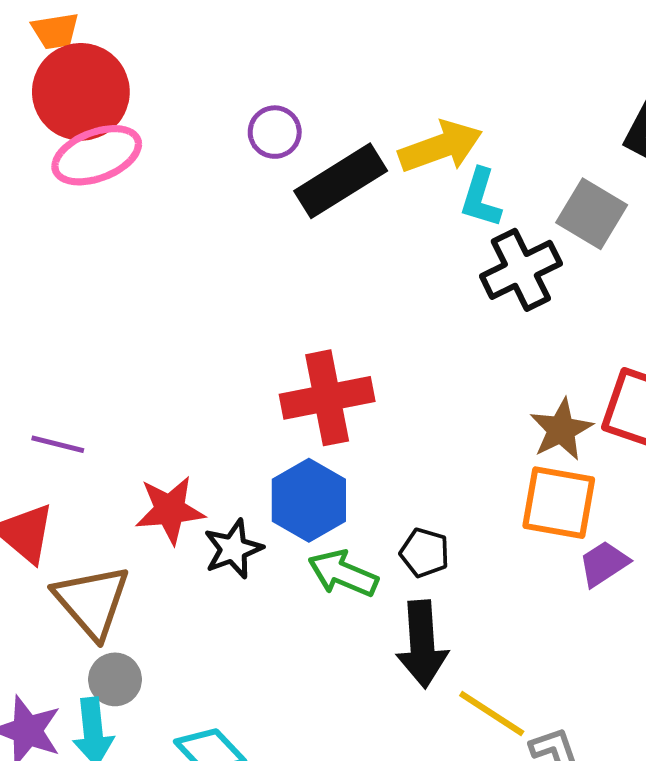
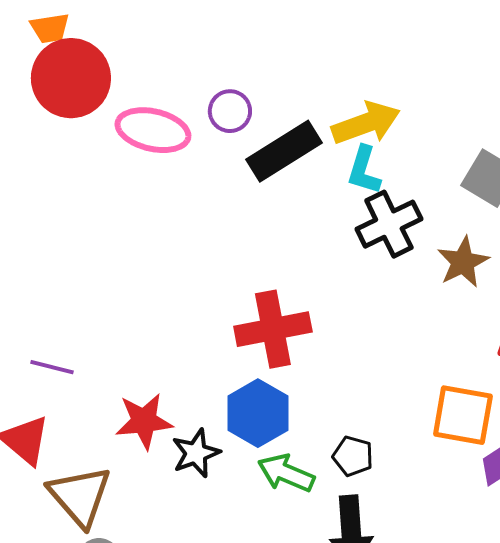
pink ellipse: (97, 155) -> (153, 130), moved, turned 34
cyan L-shape: (481, 198) -> (364, 170), moved
black cross: (521, 270) -> (389, 224), moved
brown star: (561, 430) -> (463, 262), moved

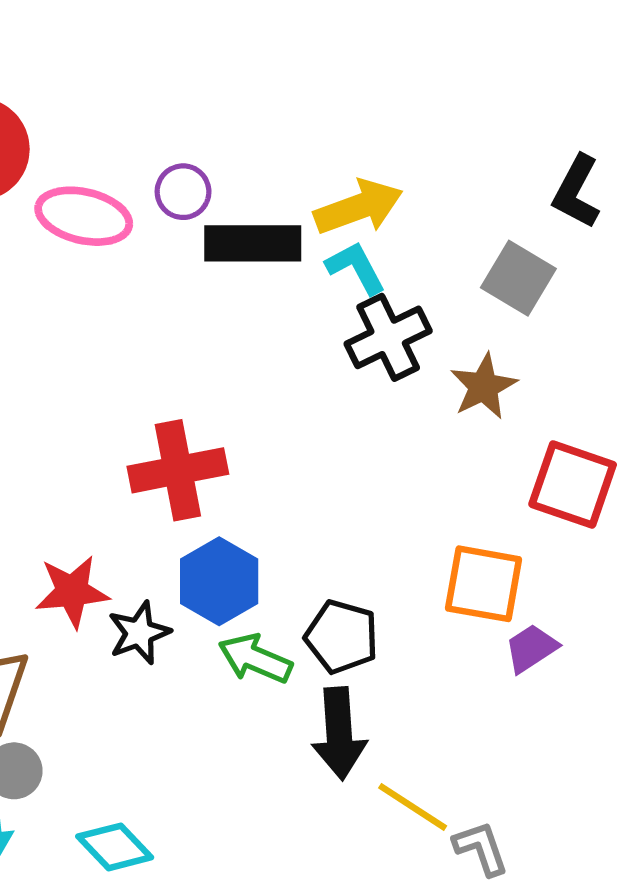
black rectangle: (284, 151) -> (253, 243), turned 32
cyan L-shape: (364, 170) -> (356, 268), turned 135
red cross: (273, 329) -> (178, 470), moved
black pentagon: (353, 456) -> (342, 637), size x1.4

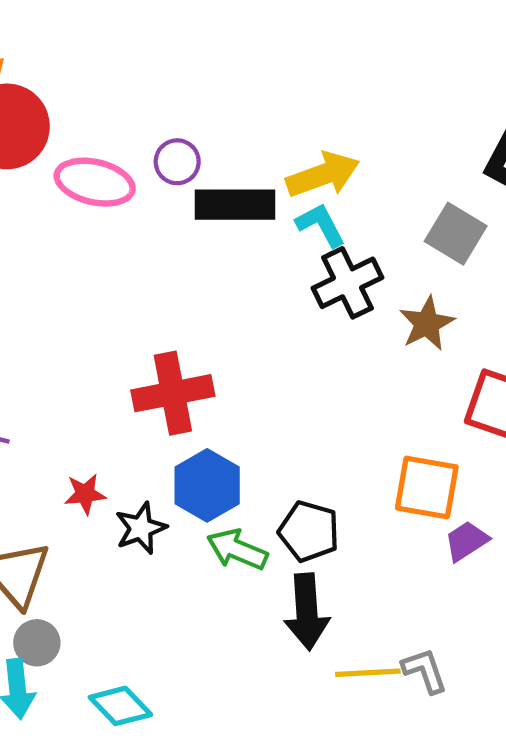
red star: (72, 592) -> (85, 494), size x0.7
yellow line: (413, 807) -> (368, 673), turned -36
gray L-shape: (481, 848) -> (425, 671), moved

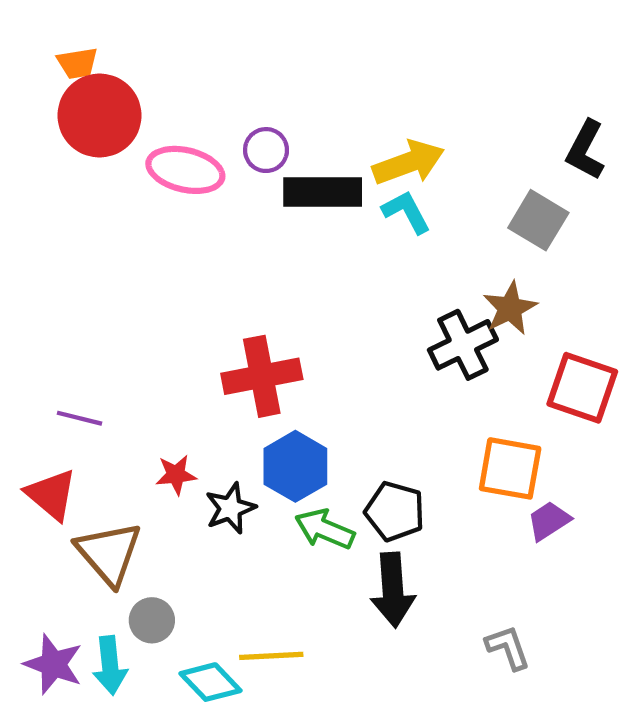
black cross: (347, 283) -> (463, 345), moved
gray circle: (37, 643) -> (152, 620), moved
yellow line: (368, 673) -> (271, 656), moved

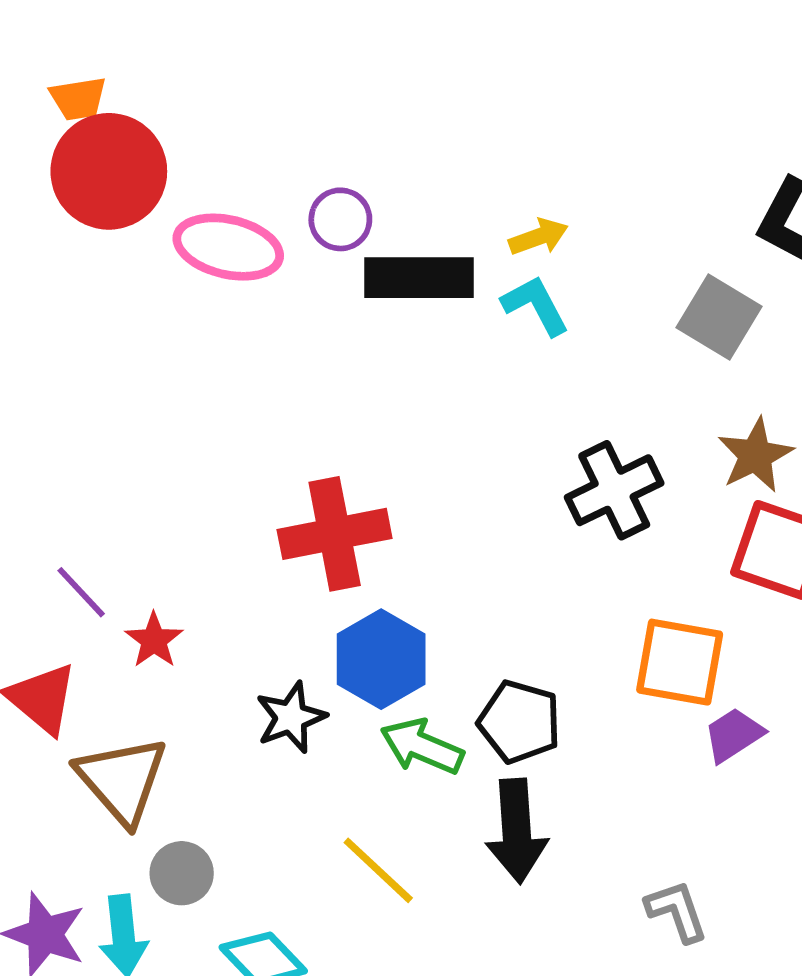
yellow arrow: (408, 163) -> (538, 237), size x0.6
brown star: (510, 308) -> (755, 455), moved
purple line: (80, 418) -> (81, 592), turned 33
red star: (176, 475) -> (154, 640), moved, turned -30
yellow line: (271, 656) -> (378, 870), moved, turned 46

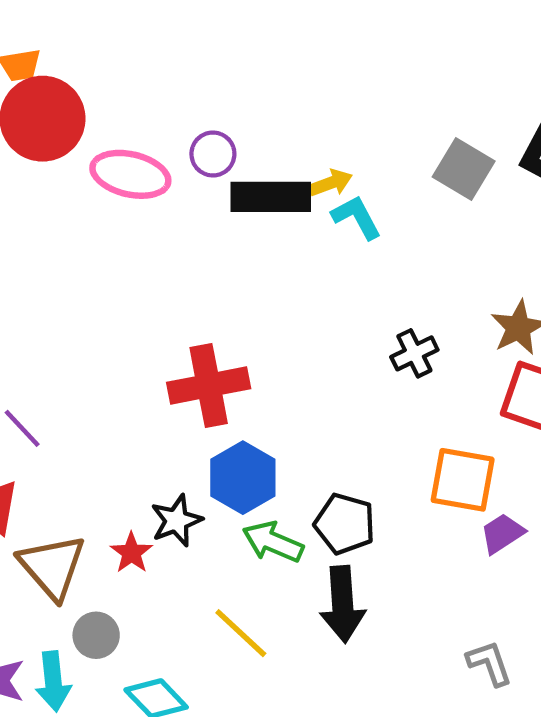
yellow arrow: (538, 237) -> (331, 183), moved
gray square: (719, 317) -> (464, 169), moved
black cross: (614, 490) -> (414, 353), size x0.7
red star: (154, 640) -> (131, 553), moved
gray L-shape: (677, 911) -> (489, 663), moved

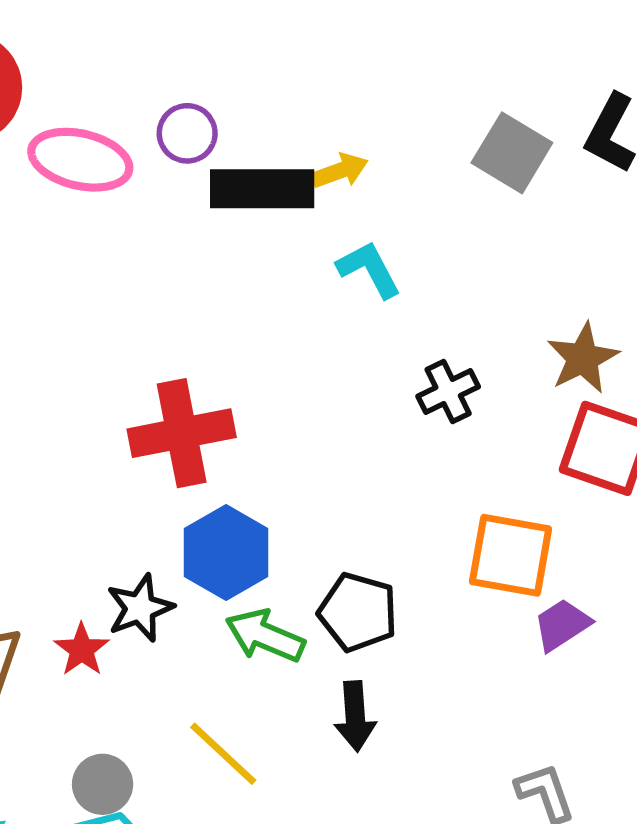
cyan L-shape: (357, 217) -> (369, 269), moved
black arrow: (343, 604) -> (355, 716), size x0.7
gray circle: (96, 635) -> (103, 784), moved

